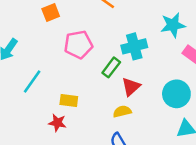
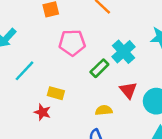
cyan cross: (134, 46) -> (123, 52), turned -35
red triangle: (131, 87) -> (128, 90), moved, turned -36

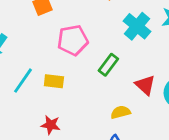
cyan cross: (123, 52) -> (137, 26), moved
yellow rectangle: (56, 93) -> (54, 81), moved

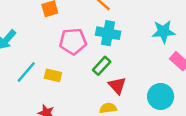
cyan cross: (137, 26) -> (108, 33), moved, turned -35
red triangle: (145, 85) -> (117, 86), moved

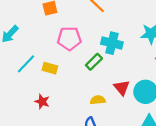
cyan cross: (108, 33) -> (112, 43), moved
red triangle: (117, 86) -> (122, 88), moved

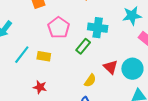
pink pentagon: (69, 39) -> (59, 28), turned -30
yellow semicircle: (98, 100) -> (90, 80), turned 136

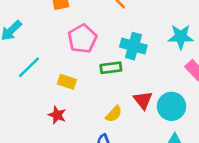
green rectangle: (83, 46) -> (111, 68), turned 35
yellow rectangle: (44, 56) -> (67, 82), moved
red star: (40, 87) -> (57, 115), moved

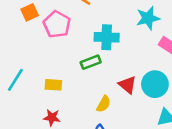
pink pentagon: (82, 39) -> (57, 24), moved

